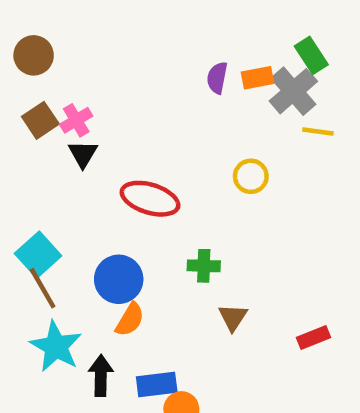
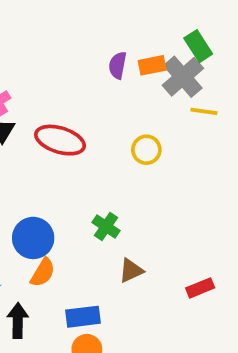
red ellipse: (150, 199) -> (60, 140), moved
green cross: (204, 266) -> (106, 226), turned 32
brown triangle: (233, 317) -> (131, 271), turned 32
blue rectangle: (157, 385) -> (83, 317), moved

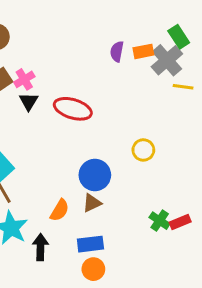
yellow circle: (146, 150) -> (143, 150), moved
green cross: (106, 226) -> (160, 221), moved
blue circle: (33, 238) -> (95, 175), moved
brown triangle: (131, 271) -> (92, 203), moved

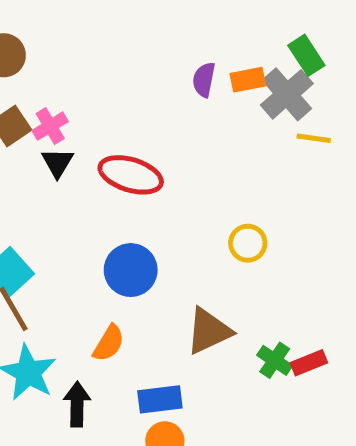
blue circle: (95, 175) -> (131, 270), moved
brown triangle: (92, 203) -> (209, 331), moved, size x1.5

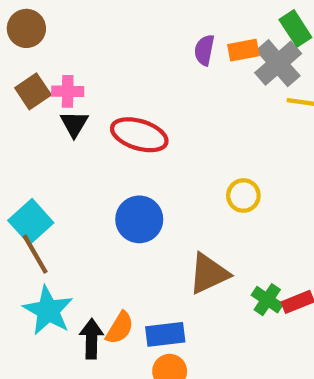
pink cross: (50, 126) -> (68, 91), turned 32
orange semicircle: (109, 343) -> (120, 328), moved

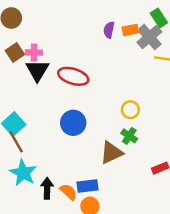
black triangle: (74, 124) -> (37, 70), size x1.5
green cross: (267, 300) -> (129, 136), moved
orange semicircle: (120, 328) -> (68, 192), moved, turned -78

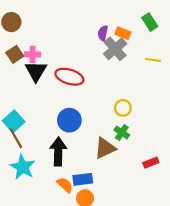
orange rectangle: (130, 30) -> (123, 33), turned 32
gray cross: (149, 37) -> (115, 49), moved
black arrow: (47, 188) -> (58, 151), moved, size x1.4

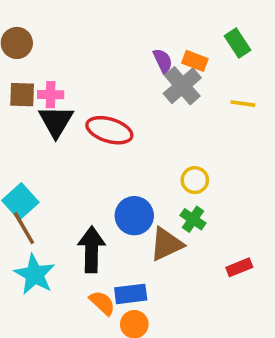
purple semicircle: (103, 33) -> (163, 61), turned 144
brown square: (15, 54) -> (22, 95), turned 36
blue circle: (69, 120) -> (134, 216), moved

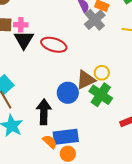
green cross: (193, 219) -> (101, 95), size x1.6
brown triangle: (166, 244) -> (86, 80), moved
blue rectangle: (131, 294) -> (66, 137), size x1.4

